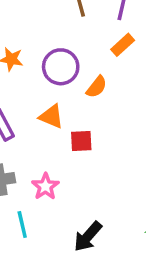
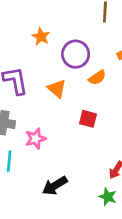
red square: (81, 141) -> (88, 119), moved

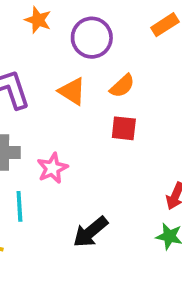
orange semicircle: (97, 78) -> (122, 86), moved

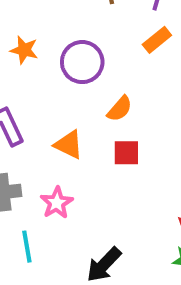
orange triangle: (72, 91) -> (69, 145), moved

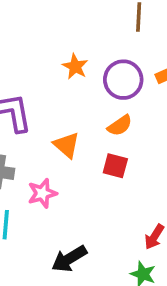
orange star: (24, 50) -> (75, 67), moved
purple circle: (82, 62) -> (123, 80), moved

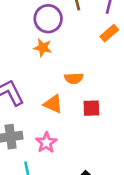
purple circle: (123, 80) -> (48, 19), moved
orange semicircle: (120, 126) -> (74, 78), moved, turned 48

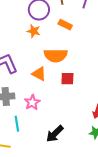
orange rectangle: (109, 33) -> (65, 25), moved, turned 64
orange semicircle: (74, 78) -> (56, 55), size x1.6

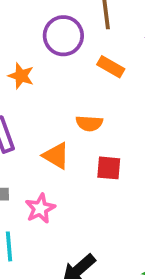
orange star: (34, 31) -> (21, 76), moved
orange semicircle: (56, 55) -> (89, 123), size x0.6

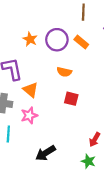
purple circle: (63, 36) -> (57, 40), moved
orange triangle: (56, 156) -> (31, 90), moved

